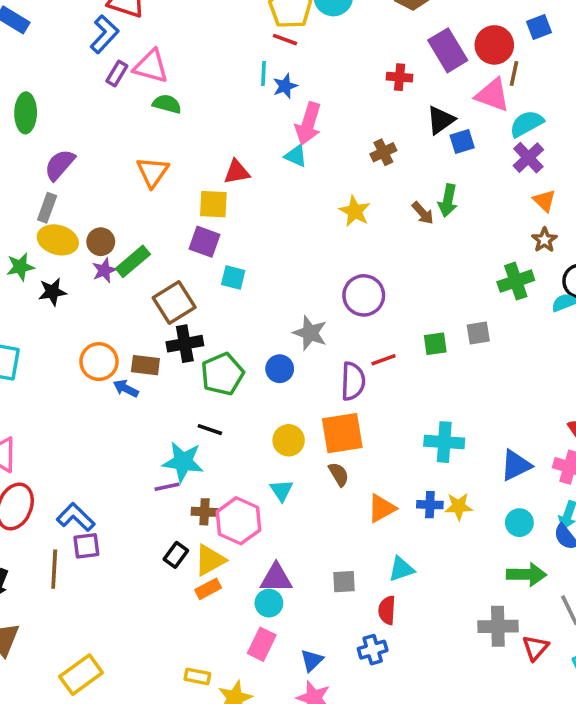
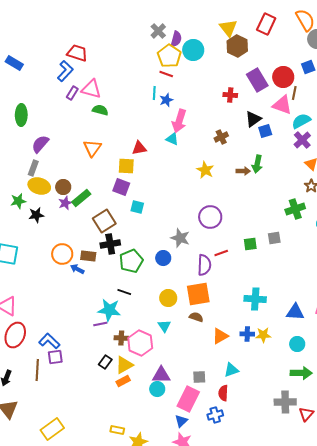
brown arrow: (423, 213) -> (243, 171), turned -48
blue triangle: (516, 465) -> (295, 312), turned 30
brown semicircle: (339, 474) -> (196, 317), turned -40
pink rectangle: (262, 644) -> (188, 399), moved, size x1.4

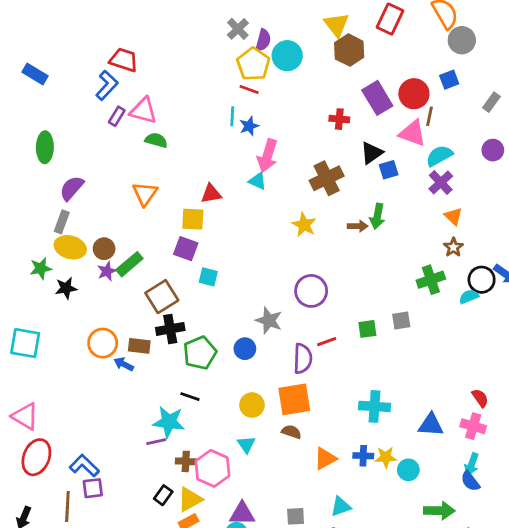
brown cross: (221, 137) -> (327, 178), size x1.6
cyan circle: (297, 344) -> (408, 470), moved

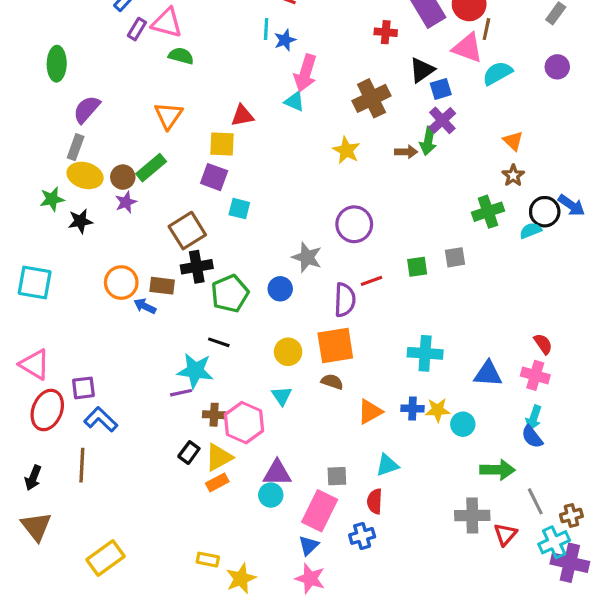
purple cross: (441, 182) -> (442, 120), moved
green rectangle: (129, 264) -> (151, 168), moved
purple square: (93, 488) -> (83, 388), moved

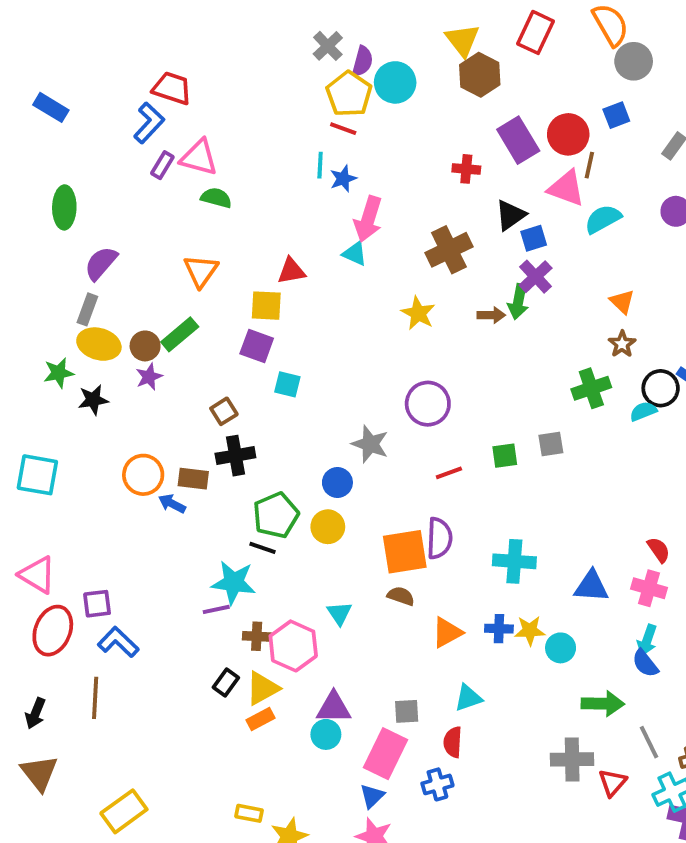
brown square: (187, 231) -> (224, 411), size x0.6
green pentagon: (230, 294) -> (276, 515), moved
purple semicircle: (345, 300) -> (439, 538), moved
yellow circle: (288, 352) -> (328, 527), moved

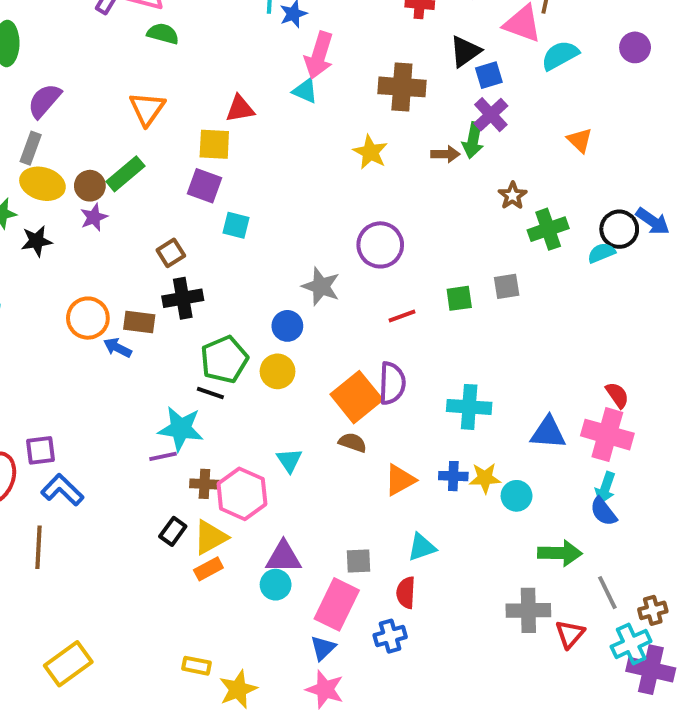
brown cross: (449, 250) -> (402, 87), turned 30
brown star: (622, 344) -> (513, 196), moved
orange square: (405, 552) -> (357, 397), turned -30
pink cross: (649, 588) -> (607, 435), size x1.4

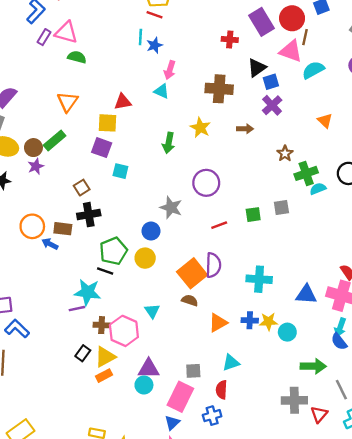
pink arrow: (319, 55) -> (170, 70), size x0.7
green arrow: (473, 140) -> (169, 143), moved
cyan semicircle: (601, 253) -> (318, 189), moved

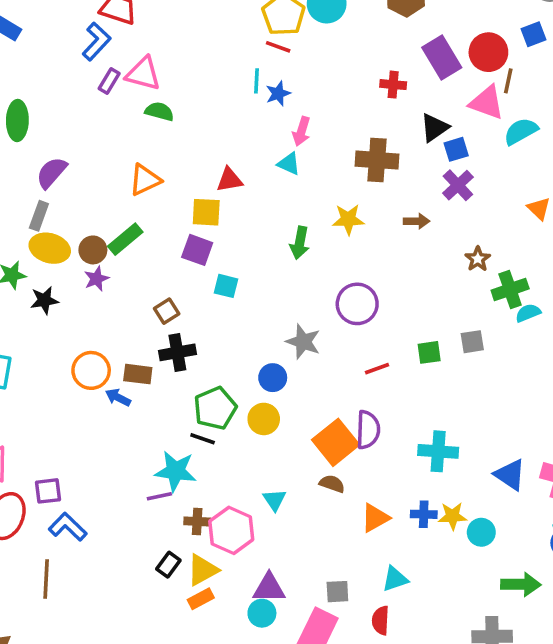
orange triangle: (68, 102) -> (145, 180), turned 30
yellow star: (200, 128) -> (348, 219), turned -30
blue triangle: (306, 295) -> (510, 475), turned 30

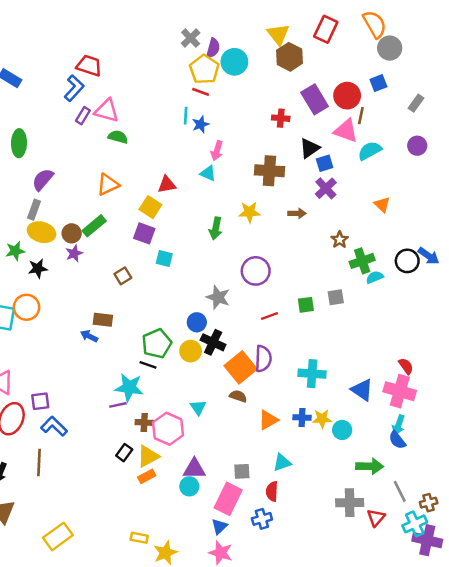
yellow square: (206, 212) -> (150, 207), turned 30
black cross: (177, 352) -> (213, 342), moved, turned 35
orange circle: (91, 370) -> (26, 307), moved

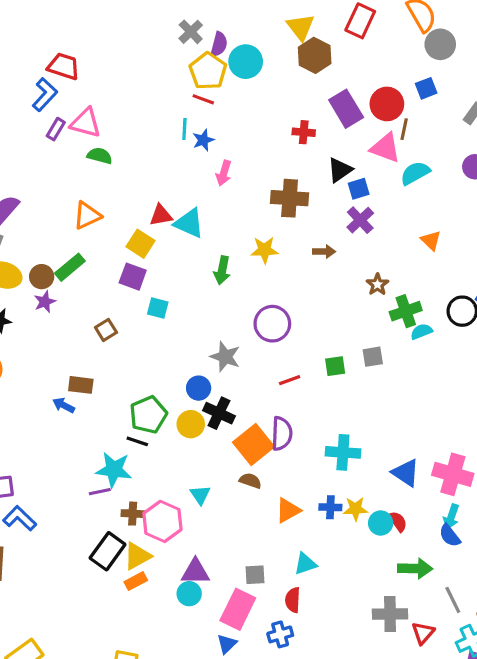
cyan triangle: (208, 173) -> (189, 223), moved, size x1.5
red semicircle: (406, 366) -> (398, 521), moved
black rectangle: (124, 453) -> (108, 551), size x1.6

